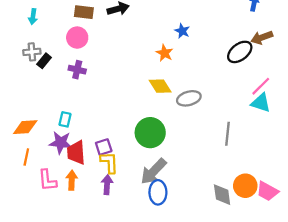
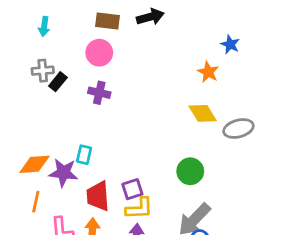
green circle: (150, 133) -> (190, 171), size x0.7
purple star: (61, 143) -> (63, 173), moved
yellow L-shape: (109, 162) -> (139, 208), turned 90

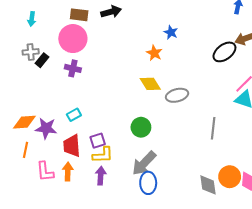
pink circle: (99, 53) -> (73, 39), size x1.4
cyan rectangle: (84, 155) -> (74, 115), moved, turned 48

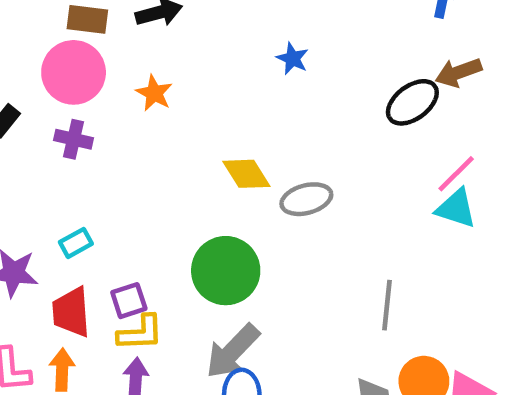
orange star: (154, 53) -> (154, 93), moved
green circle: (141, 127) -> (226, 271), size x1.5
gray line: (213, 128) -> (387, 305), moved

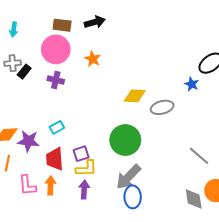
blue star: (293, 59) -> (192, 84), moved
yellow diamond: (246, 174) -> (135, 96), turned -55
gray line: (387, 305) -> (199, 156), turned -55

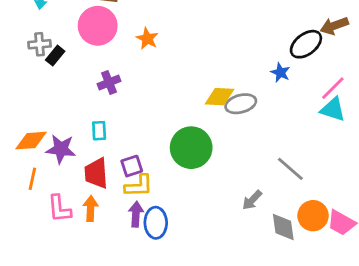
purple cross: (56, 80) -> (109, 82), moved, turned -35
yellow diamond: (135, 96) -> (219, 97), moved
cyan rectangle: (57, 127) -> (99, 131), turned -64
gray arrow: (128, 177) -> (252, 200), moved, size x0.6
blue ellipse: (133, 197) -> (156, 223), moved

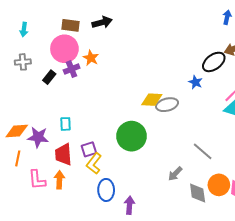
orange star: (147, 39) -> (91, 58), moved
black rectangle: (55, 56) -> (49, 77), moved
purple cross: (109, 82) -> (72, 69), moved
yellow L-shape: (139, 186) -> (94, 164), turned 130
purple arrow: (136, 214) -> (129, 205), moved

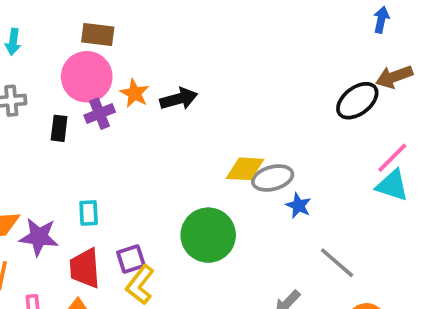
black arrow: (102, 22) -> (179, 99), moved
black rectangle: (49, 77) -> (59, 128), turned -32
blue star: (196, 82) -> (298, 206), moved

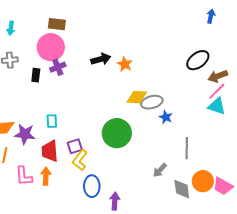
brown arrow: (394, 77) -> (218, 76), moved
orange star: (135, 93) -> (125, 64), moved
gray line: (337, 263) -> (187, 148), turned 50

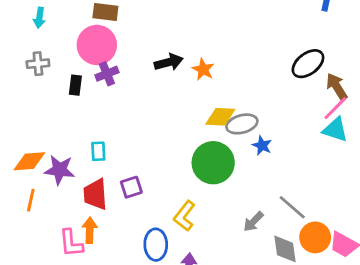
brown arrow: (218, 76) -> (337, 87), turned 78
green circle: (117, 133) -> (213, 163), moved
gray line: (187, 148) -> (292, 207), moved, turned -50
yellow L-shape: (80, 160) -> (184, 216), moved
pink L-shape: (24, 176) -> (71, 243), moved

